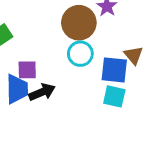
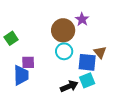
black arrow: (42, 92) -> (69, 86), moved
cyan square: (114, 96) -> (87, 80), turned -35

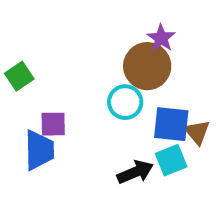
brown circle: (63, 30) -> (147, 66), moved
brown triangle: (100, 52) -> (197, 132), moved

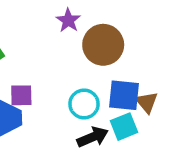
purple star: (161, 38) -> (68, 20), moved
cyan circle: (125, 102) -> (84, 104), moved

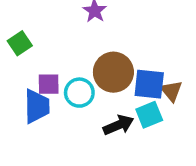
brown circle: (103, 45) -> (113, 72), moved
cyan circle: (84, 104) -> (79, 93), moved

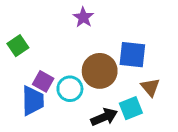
purple square: (49, 84) -> (43, 81), turned 30
blue square: (149, 84) -> (132, 55), moved

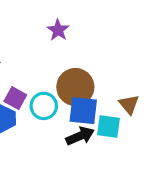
blue square: (132, 55) -> (83, 111), moved
cyan square: (131, 108) -> (109, 126), turned 30

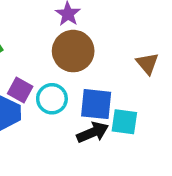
brown circle: (75, 87) -> (73, 51), moved
brown triangle: (129, 104) -> (147, 63), moved

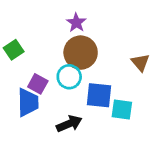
cyan circle: (52, 99) -> (69, 77), moved
black arrow: (93, 132) -> (69, 124), moved

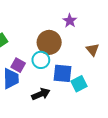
purple star: (76, 23) -> (70, 21), moved
cyan square: (122, 110) -> (79, 84), turned -35

